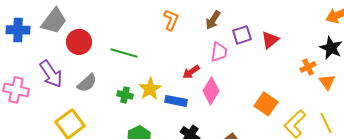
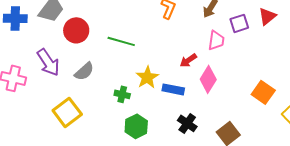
red triangle: (270, 40) -> (267, 16), moved
green cross: (125, 95) -> (122, 94), moved

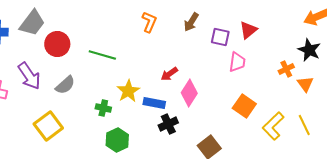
purple square: (239, 23) -> (220, 37), turned 30
pink trapezoid: (216, 40) -> (237, 62), moved
black cross: (187, 123) -> (168, 124), moved, turned 30

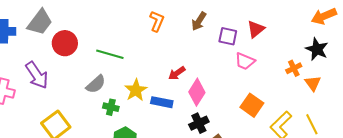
pink trapezoid: (237, 62) -> (245, 61), turned 105
gray semicircle: (65, 85) -> (96, 84), moved
black cross: (168, 124) -> (199, 123), moved

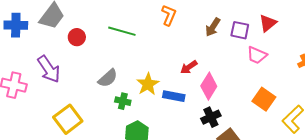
brown arrow: (199, 21) -> (213, 27), moved
red circle: (65, 43) -> (77, 37), size x0.7
green line: (110, 54) -> (122, 31), moved

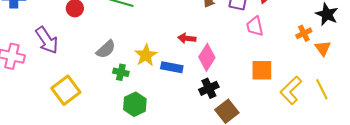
pink trapezoid: (257, 55) -> (255, 26), turned 55
red arrow: (189, 67) -> (187, 38), turned 42
orange square: (264, 99) -> (262, 70), turned -35

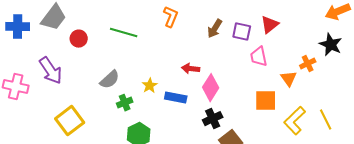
orange triangle: (323, 48) -> (289, 79), moved
yellow star: (146, 55) -> (150, 86), size x0.7
green cross: (121, 72) -> (125, 103), turned -35

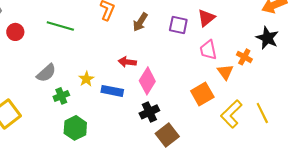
brown arrow: (215, 29) -> (140, 22), moved
pink trapezoid: (259, 57) -> (208, 50), moved
orange cross: (308, 64) -> (244, 57), turned -35
orange square: (266, 101) -> (202, 94), turned -30

